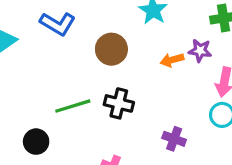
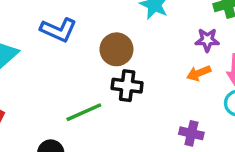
orange arrow: (172, 60) -> (199, 73), moved
black cross: (119, 103) -> (127, 86), moved

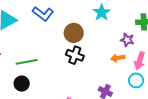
green line: (84, 112) -> (27, 62), moved

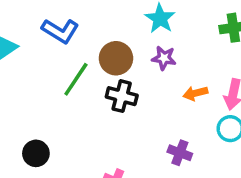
purple star: (127, 40) -> (164, 58), moved
green line: (27, 62) -> (76, 79), moved, turned -40

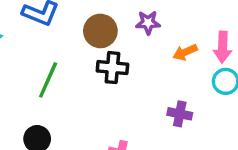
green line: (76, 79) -> (48, 80), moved

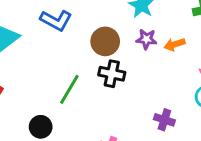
orange arrow: (185, 52) -> (175, 44), moved
green line: (48, 80) -> (69, 89), moved

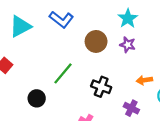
orange arrow: (175, 44) -> (144, 80), moved
black cross: (112, 74) -> (101, 87), moved

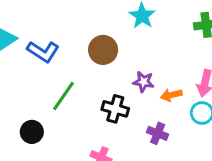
blue L-shape: (61, 19) -> (43, 52), moved
purple star: (128, 45) -> (144, 82), moved

